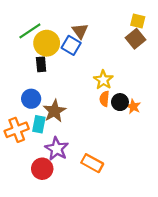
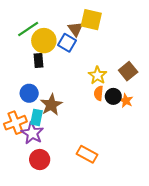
yellow square: (138, 21) -> (91, 20), moved, size x1.5
brown square: (136, 39) -> (128, 71), moved
purple star: (57, 149) -> (32, 133), moved

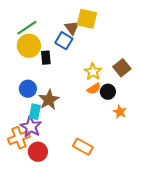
yellow circle: (44, 41) -> (29, 46), moved
black rectangle: (39, 61) -> (46, 58), moved
orange semicircle: (99, 93) -> (94, 89), turned -128
orange star: (126, 101) -> (120, 112), moved
orange cross: (15, 123) -> (19, 138), moved

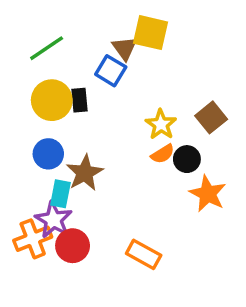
yellow circle: (29, 46) -> (52, 100), moved
orange star: (120, 112) -> (208, 194), size x1.5
red circle: (38, 152) -> (73, 246), moved

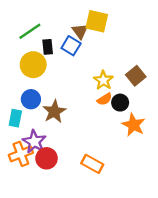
black rectangle: (79, 100) -> (48, 47), moved
cyan rectangle: (60, 194) -> (15, 118), moved

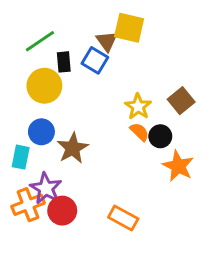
orange semicircle: (105, 99) -> (140, 132), turned -104

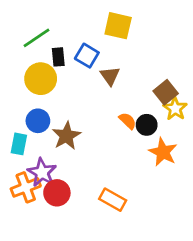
brown triangle: (107, 41) -> (110, 76), moved
yellow star: (138, 107) -> (175, 109), moved

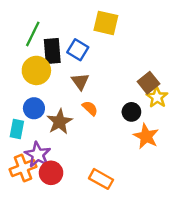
green line: (37, 38) -> (33, 34), turned -30
black rectangle: (58, 57) -> (52, 51), size x1.5
brown triangle: (110, 76) -> (80, 81), moved
orange semicircle: (128, 121) -> (90, 108), moved

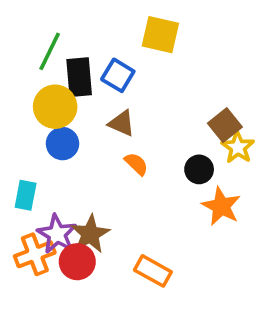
brown triangle: (80, 81) -> (122, 123), turned -30
blue circle: (34, 108) -> (63, 144), moved
brown star: (60, 122) -> (90, 234), moved

